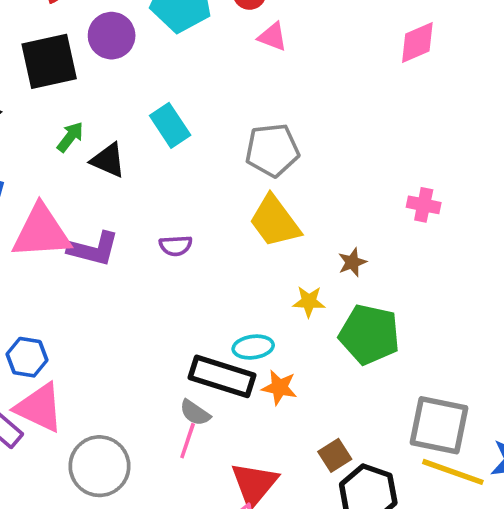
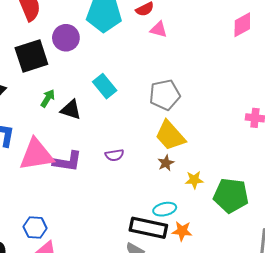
brown star: (352, 262) -> (166, 163), moved

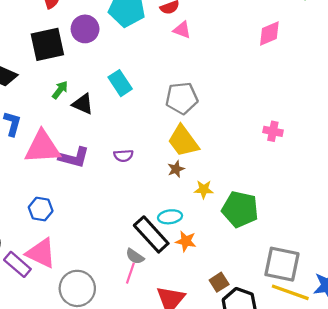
blue hexagon: (35, 228) -> (41, 209), moved
black rectangle: (148, 228) -> (151, 234), turned 30

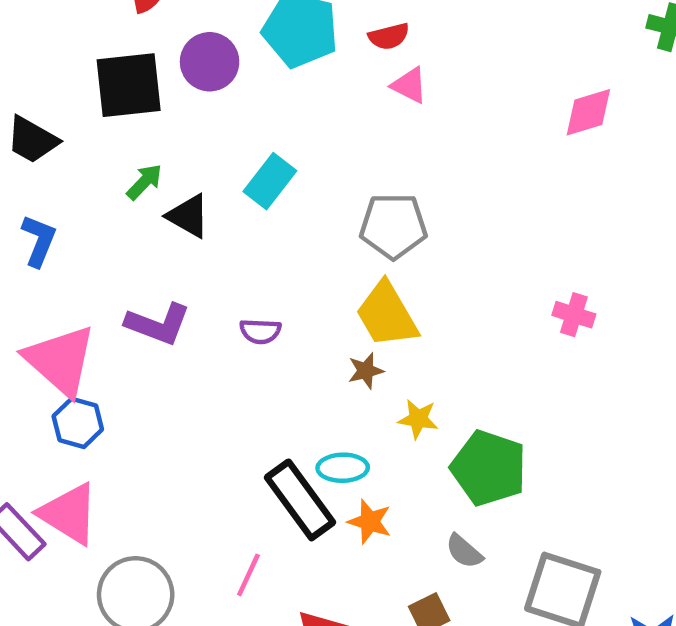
cyan rectangle: (120, 83) -> (270, 181), turned 65
pink triangle: (42, 147) -> (60, 360), moved, turned 39
gray semicircle: (135, 256) -> (464, 551), moved

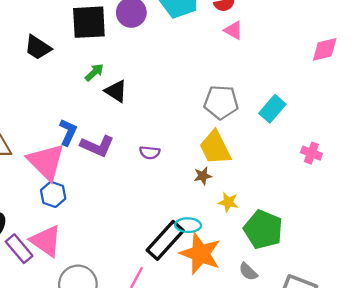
cyan rectangle: (270, 181) -> (272, 109), moved
blue L-shape: (39, 241) -> (68, 132), moved
black rectangle: (300, 500) -> (165, 240), turned 75
orange star: (370, 522) -> (200, 254), size x1.8

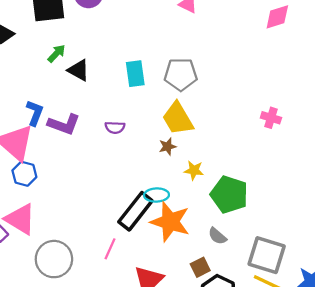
cyan rectangle: (272, 109) -> (135, 74), moved, turned -45

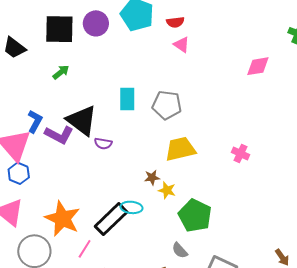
black triangle: (79, 70) -> (82, 120), moved, size x1.6
yellow trapezoid: (178, 119) -> (180, 149), moved, turned 100
brown star: (168, 147) -> (152, 178), moved
orange star: (170, 222) -> (62, 219), moved

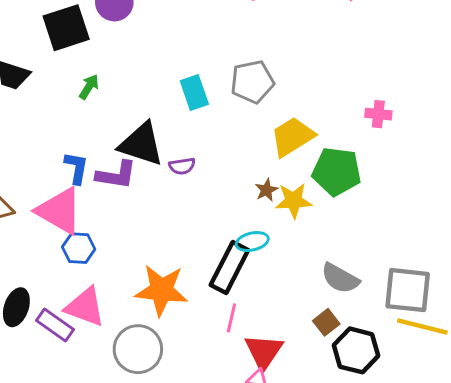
yellow star: (167, 190) -> (294, 201), size x1.4
green pentagon: (195, 216) -> (337, 171), moved
pink line: (85, 249) -> (231, 318), moved
gray semicircle: (180, 250) -> (340, 278), size x1.5

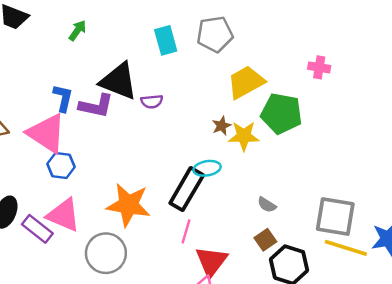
gray semicircle: (340, 278) -> (267, 205), moved, size x0.6

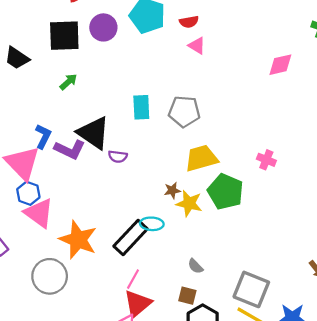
pink triangle: (63, 215) -> (39, 213), moved
pink line: (186, 231) -> (133, 279), moved
brown square: (265, 240) -> (187, 296), turned 36

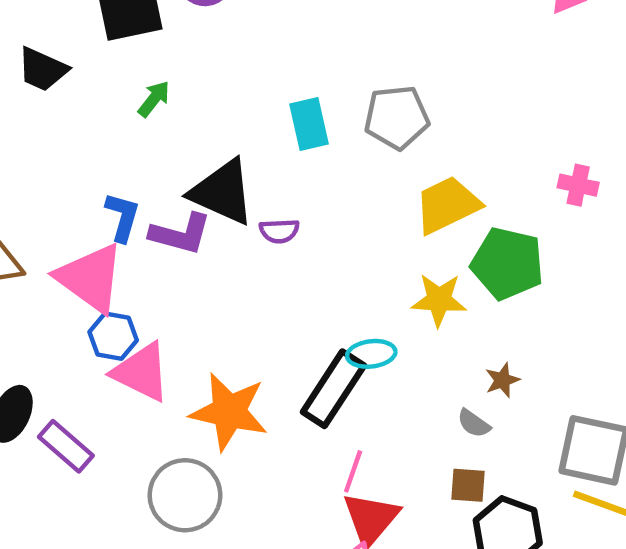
brown star: (172, 190) -> (502, 380), moved

